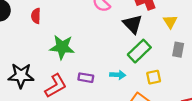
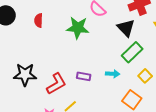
green star: (62, 47) -> (78, 28), moved
yellow square: (154, 77) -> (145, 76), turned -32

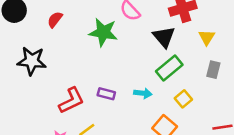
red semicircle: (39, 20) -> (55, 20), turned 32
black star: (25, 75) -> (32, 61), moved

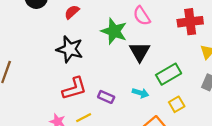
black triangle: (164, 37) -> (140, 52), moved
black star: (32, 61) -> (70, 49), moved
purple rectangle: (106, 94) -> (106, 97), moved

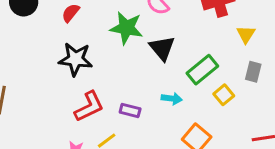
yellow square: (177, 104) -> (224, 95), moved

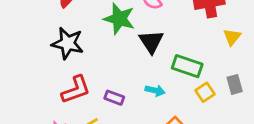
green rectangle: (202, 70) -> (187, 66), turned 52
gray rectangle: (253, 72) -> (235, 84), moved, turned -36

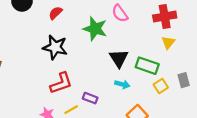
yellow triangle: (232, 37) -> (168, 43), moved
black triangle: (151, 42) -> (119, 58), moved
purple rectangle: (114, 98) -> (90, 98), moved

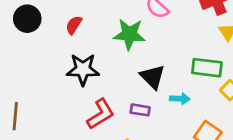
black triangle: (119, 58) -> (153, 77), moved
purple rectangle: (90, 98) -> (140, 110), moved

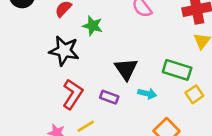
green star: (129, 34) -> (93, 26), moved, size x0.7
red L-shape: (101, 114) -> (73, 94), turned -36

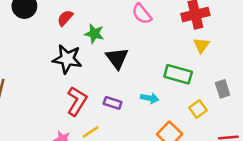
black triangle: (126, 69) -> (117, 58), moved
yellow square: (194, 94) -> (198, 109), moved

